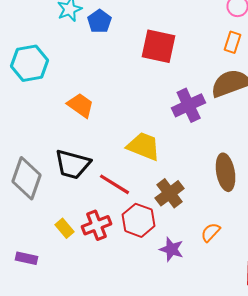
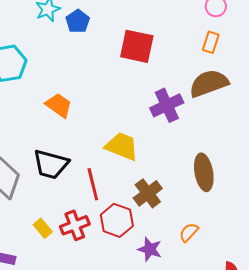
red line: (115, 184) -> (93, 184), turned 44

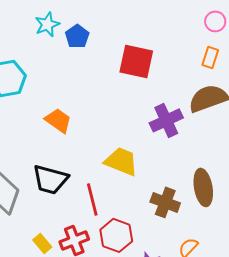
brown cross: (148, 193) -> (165, 202), moved, turned -32

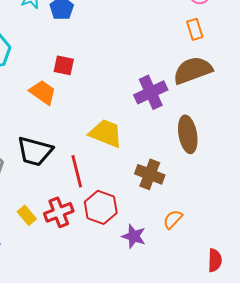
orange rectangle: (210, 57) -> (195, 29), turned -35
red square: (136, 61) -> (64, 65), moved, size x0.6
brown ellipse: (203, 187) -> (188, 134), moved

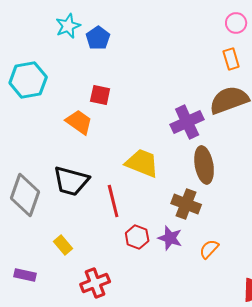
brown ellipse: (188, 134) -> (204, 165), moved
red hexagon: (101, 207) -> (137, 237), size x0.7
red cross: (59, 212) -> (95, 283), moved
purple star: (134, 236) -> (170, 238), moved

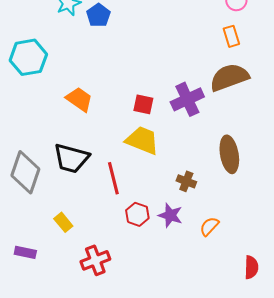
red square: (100, 95) -> (143, 104), moved
brown ellipse: (204, 165) -> (229, 154), moved
brown cross: (186, 204) -> (186, 181), size x0.7

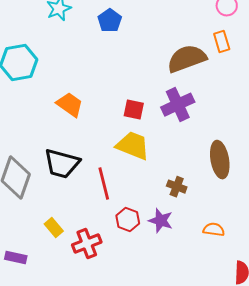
blue pentagon: (98, 15) -> (110, 21), moved
brown semicircle: (229, 77) -> (187, 59), moved
orange semicircle: (209, 226) -> (214, 230), moved, turned 55
red cross: (95, 260) -> (87, 244), moved

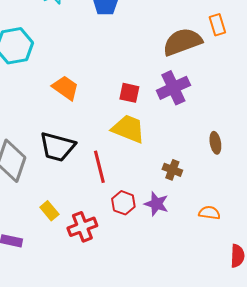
brown ellipse: (220, 160) -> (215, 143), size x0.6

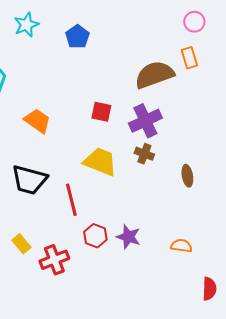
red square: (129, 93) -> (101, 112), moved
brown cross: (172, 170) -> (144, 154), moved

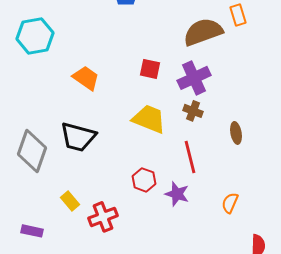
red line: (71, 200) -> (190, 157), moved
red hexagon: (95, 236) -> (144, 180), moved
orange semicircle: (181, 246) -> (230, 203), turned -75

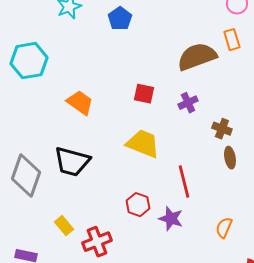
purple cross: (194, 78) -> (188, 103), size x0.6
brown cross: (193, 111) -> (222, 129), moved

